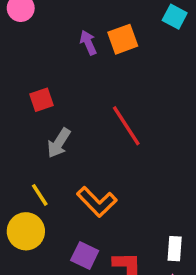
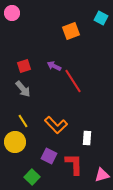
purple arrow: (88, 43) -> (54, 66), moved, turned -40
gray arrow: (59, 143) -> (23, 89), moved, turned -72
white rectangle: (175, 249) -> (87, 138), moved

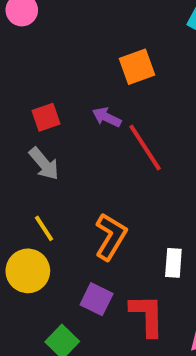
orange square: (71, 31) -> (137, 67), moved
orange L-shape: (56, 125) -> (111, 237), turned -105

